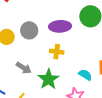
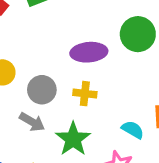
gray circle: (29, 30) -> (42, 90), moved

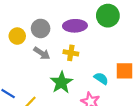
gray circle: (42, 90) -> (41, 28), moved
gray arrow: (32, 122) -> (42, 53), moved

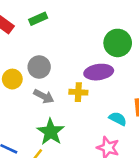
purple ellipse: (75, 26) -> (99, 72), moved
green star: (61, 82) -> (51, 132), moved

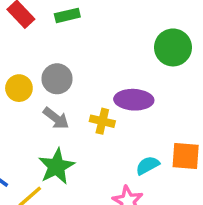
green circle: (118, 43) -> (173, 47), moved
cyan semicircle: (118, 119) -> (148, 165), turned -66

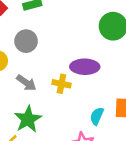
gray circle: (57, 79) -> (26, 41), moved
cyan semicircle: (148, 165) -> (97, 116), turned -36

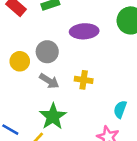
gray circle: (26, 41) -> (47, 52), moved
purple ellipse: (85, 67) -> (84, 31), moved

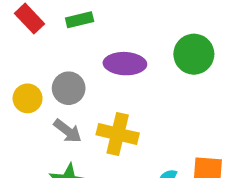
yellow cross: (84, 80) -> (118, 134), size x1.5

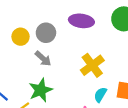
yellow cross: (118, 134) -> (92, 65), moved, turned 35

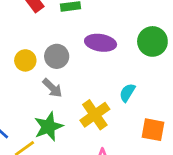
yellow cross: (92, 65) -> (95, 115), moved
cyan semicircle: (100, 95) -> (127, 93), moved

